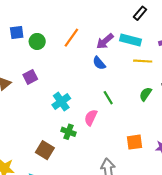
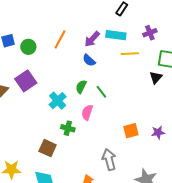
purple square: (30, 77) -> (26, 81), size x1.5
green semicircle: (146, 94) -> (81, 87), moved

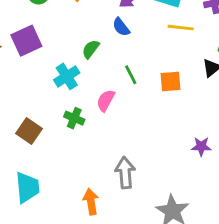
green semicircle: (81, 87) -> (91, 49), moved
orange square: (131, 131) -> (171, 81), moved
brown square: (48, 148) -> (29, 131), moved

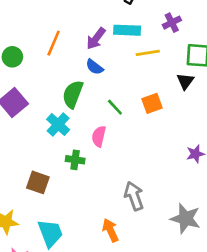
green semicircle: (91, 49) -> (73, 94), size x1.5

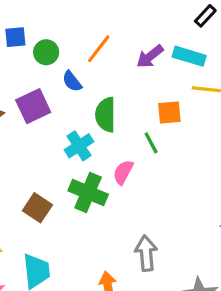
blue semicircle: (95, 67) -> (72, 81), moved
green semicircle: (73, 94) -> (106, 115), turned -36
orange square: (152, 103) -> (169, 113), moved
green cross: (75, 160) -> (88, 193), size x1.6

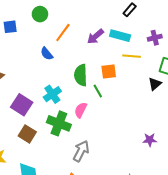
green circle: (46, 52) -> (40, 14), moved
purple square: (33, 106) -> (22, 105), moved, turned -30
green semicircle: (106, 115) -> (81, 75), moved
gray arrow: (146, 253) -> (81, 151), moved, turned 35

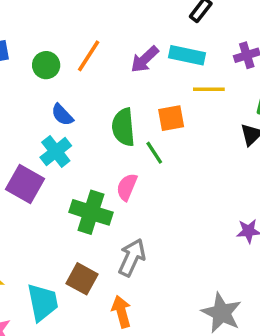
green circle: (40, 14) -> (46, 65), moved
blue semicircle: (47, 54) -> (62, 115), moved
cyan cross: (52, 94) -> (56, 152), moved
brown square: (27, 134) -> (82, 279), moved

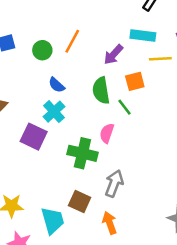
purple arrow: (145, 59) -> (113, 55), moved

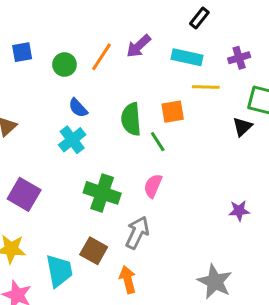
purple arrow: (113, 55) -> (139, 46), moved
pink semicircle: (107, 133) -> (153, 186), moved
purple square: (34, 137) -> (24, 194), moved

